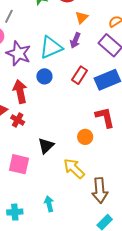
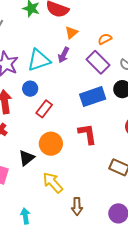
red rectangle: (80, 75) -> (44, 109), moved
orange circle: (85, 137) -> (51, 144), moved, size x1.5
brown arrow: (100, 191) -> (77, 206), size x0.7

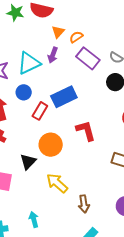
orange semicircle: (105, 39) -> (76, 37), moved
blue rectangle: (93, 97) -> (64, 97), moved

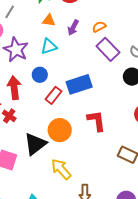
orange triangle: (58, 32) -> (49, 20), moved, turned 48
purple arrow: (53, 55) -> (73, 28), moved
cyan triangle: (29, 63) -> (49, 46), size x0.7
black triangle: (28, 162) -> (35, 144), size x1.4

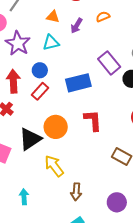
orange semicircle: (99, 27) -> (103, 17), moved
purple rectangle: (108, 49) -> (109, 63), moved
red rectangle: (53, 95) -> (40, 91), moved

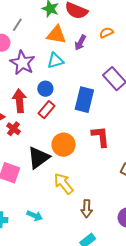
orange triangle: (53, 17) -> (56, 35), size x1.5
blue rectangle: (78, 83) -> (84, 100), turned -60
cyan arrow: (24, 197) -> (35, 216), turned 119

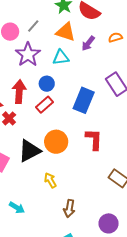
gray line: (17, 25) -> (33, 26), moved
yellow arrow: (64, 184) -> (50, 180), size x0.7

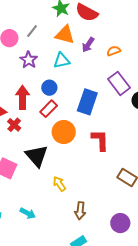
orange semicircle: (115, 37) -> (114, 51), moved
purple star: (28, 55) -> (29, 60), size x0.7
orange circle: (56, 142) -> (64, 132), moved
black triangle: (29, 151) -> (37, 156), turned -40

